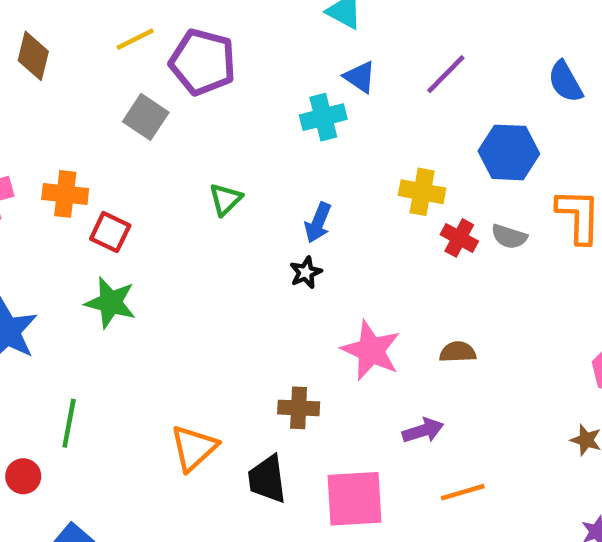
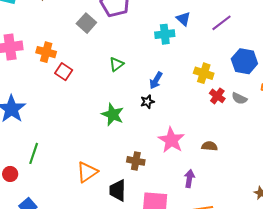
green star: (110, 303) -> (113, 114), moved
purple arrow: (423, 431) -> (189, 179), turned -72

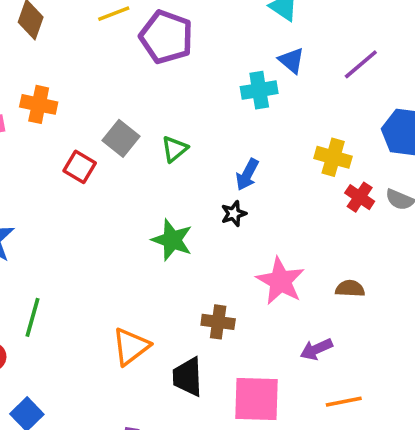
gray square: (86, 23) -> (121, 138), moved
orange cross: (46, 52) -> (39, 104), moved
purple arrow: (189, 179) -> (316, 349), turned -120

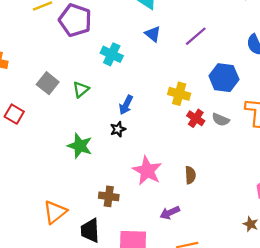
cyan cross: (259, 90) -> (112, 54), moved, turned 35
red square: (80, 167) -> (14, 114), moved
brown semicircle: (350, 289) -> (190, 175), turned 84

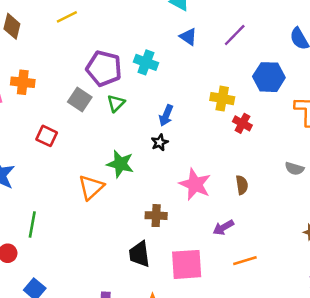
purple pentagon: (75, 20) -> (104, 68), moved
gray semicircle: (221, 120) -> (294, 169), moved
orange triangle: (55, 212) -> (91, 187), moved

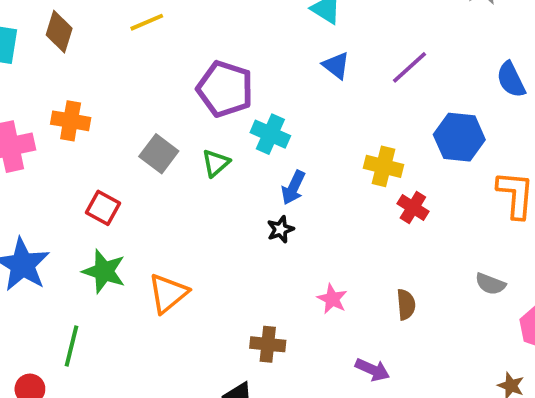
cyan cross: (146, 62) -> (270, 134), moved
purple pentagon: (104, 68) -> (225, 89), moved
green star: (120, 164) -> (104, 271), moved
pink star: (195, 184) -> (332, 299), size x0.6
purple arrow: (223, 227) -> (372, 370), turned -130

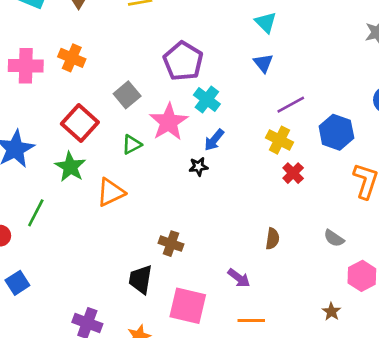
purple line: (409, 67) -> (291, 105), moved
green triangle: (216, 163) -> (132, 145), moved
red square: (103, 208) -> (80, 123), size x1.5
pink star: (332, 299) -> (169, 122), moved, size x1.8

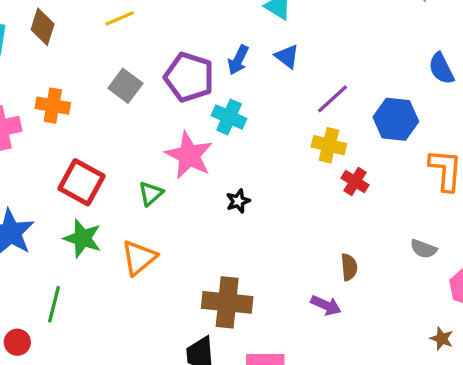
gray square: (127, 95) -> (125, 86), moved
blue arrow: (214, 140) -> (238, 60), moved
brown cross: (171, 244) -> (227, 302), size x1.6
purple arrow: (239, 278) -> (326, 305), moved

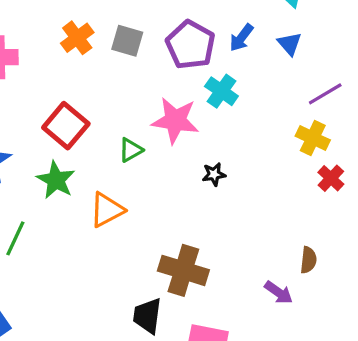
gray square: (125, 86) -> (127, 41), turned -32
orange cross: (53, 106) -> (77, 38), moved, turned 32
pink star: (189, 155) -> (175, 120), turned -30

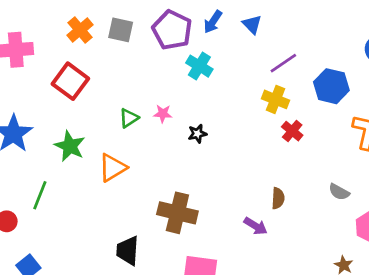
pink star: (175, 120) -> (163, 114), moved, size x0.5
red square: (66, 126) -> (70, 81), moved
black trapezoid: (147, 316) -> (128, 251), moved

